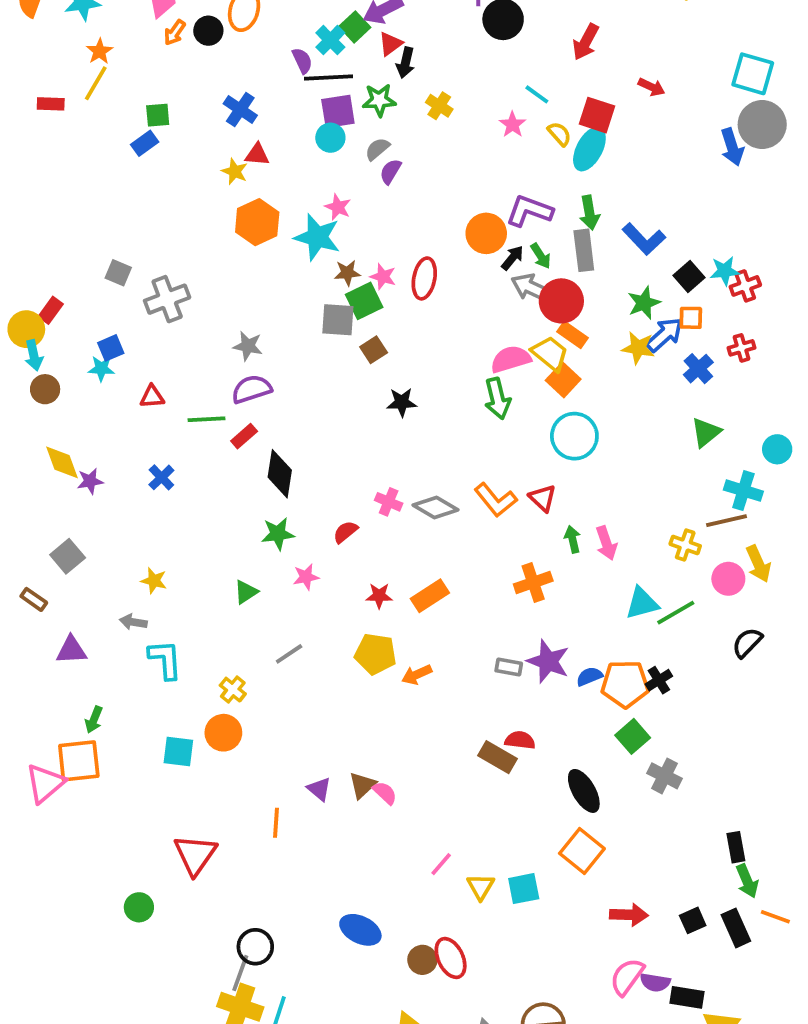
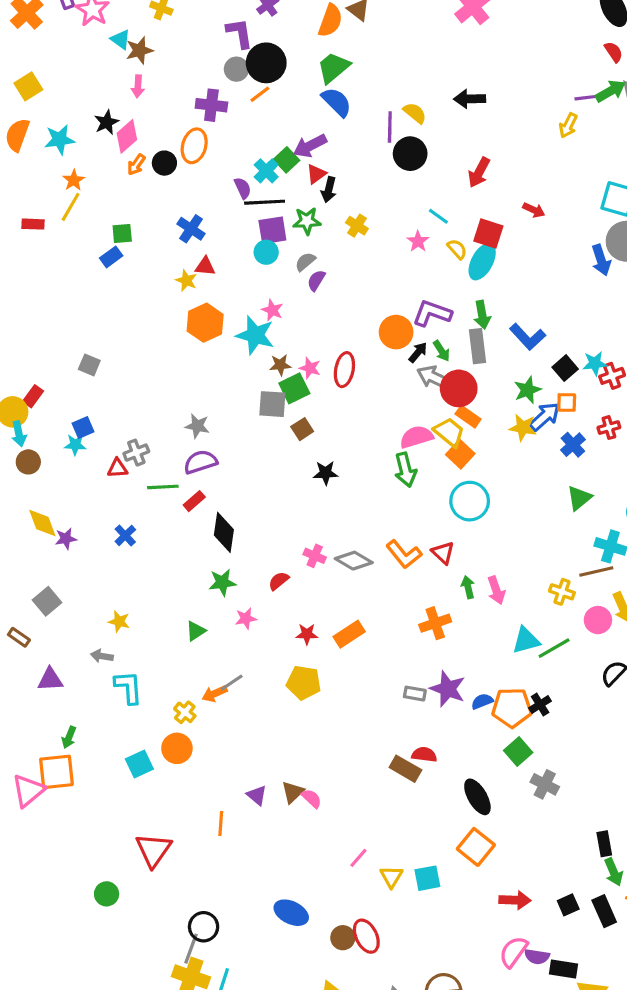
gray cross: (167, 299) -> (136, 453), moved, size x0.7
orange arrow: (417, 675) -> (215, 694), moved
cyan square: (178, 751) -> (139, 764), turned -32

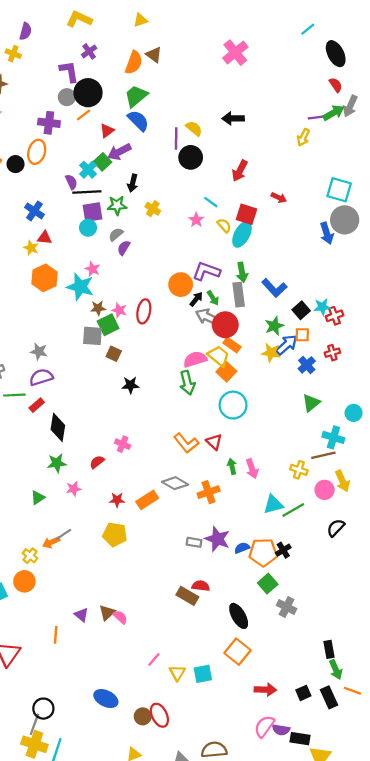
red triangle: (316, 174) -> (107, 131), moved
brown square: (302, 429) -> (114, 354), turned -32
gray diamond: (354, 561) -> (175, 483), moved

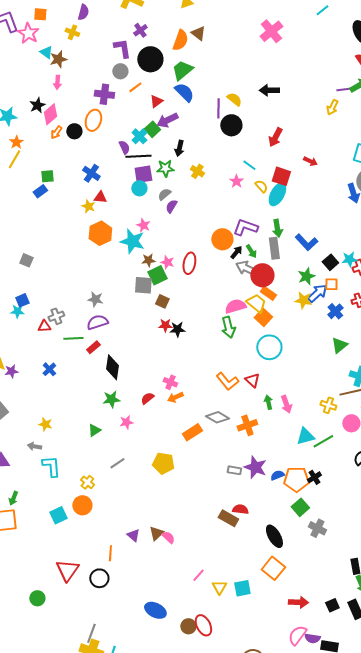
cyan line: (308, 29) -> (322, 10), moved
black circle: (88, 93) -> (150, 59), moved
red star: (117, 500) -> (165, 325), moved
orange arrow: (51, 542) -> (175, 397), moved
black circle: (43, 709) -> (99, 578), moved

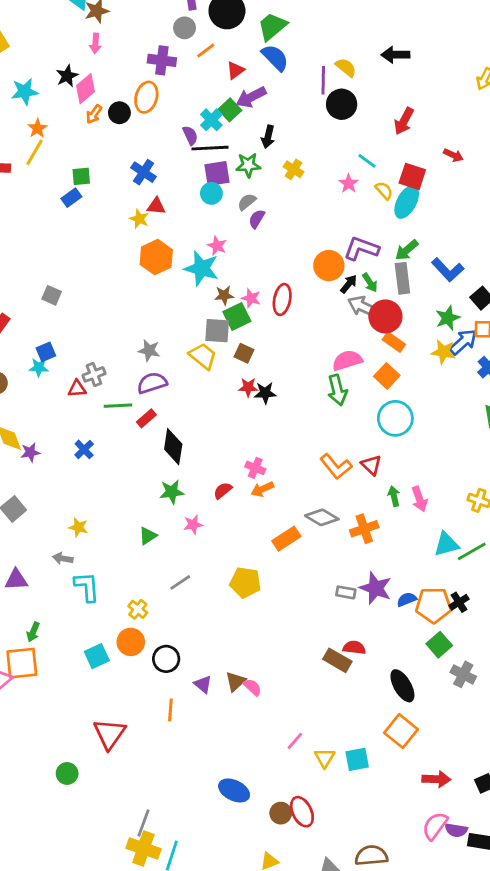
green arrow: (277, 228) -> (407, 250), turned 60
yellow trapezoid: (256, 303) -> (203, 356), moved
black circle: (99, 578) -> (166, 659), moved

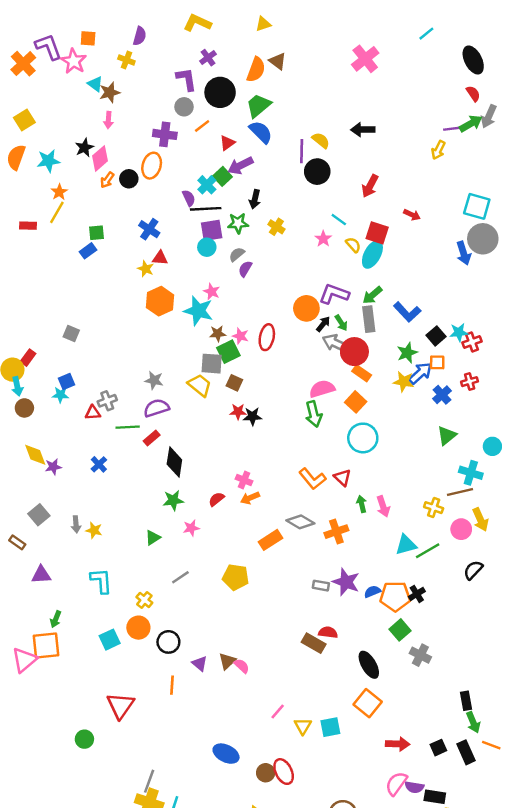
gray arrow: (63, 558) -> (76, 524), moved, turned -105

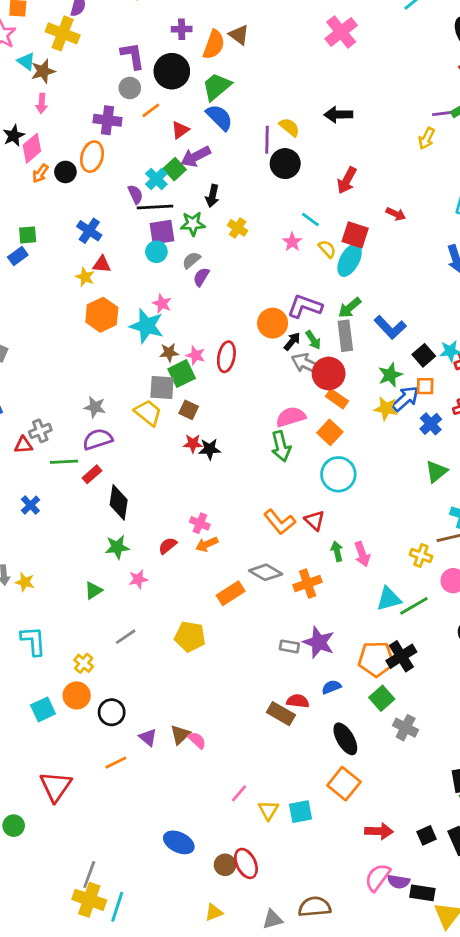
purple cross: (208, 58) -> (182, 29), moved, turned 35
yellow cross: (126, 60) -> (63, 33), size x1.6
blue semicircle: (372, 592) -> (331, 687), moved
black cross: (417, 594) -> (401, 656), size x1.5
orange line: (172, 685) -> (116, 763), turned 60

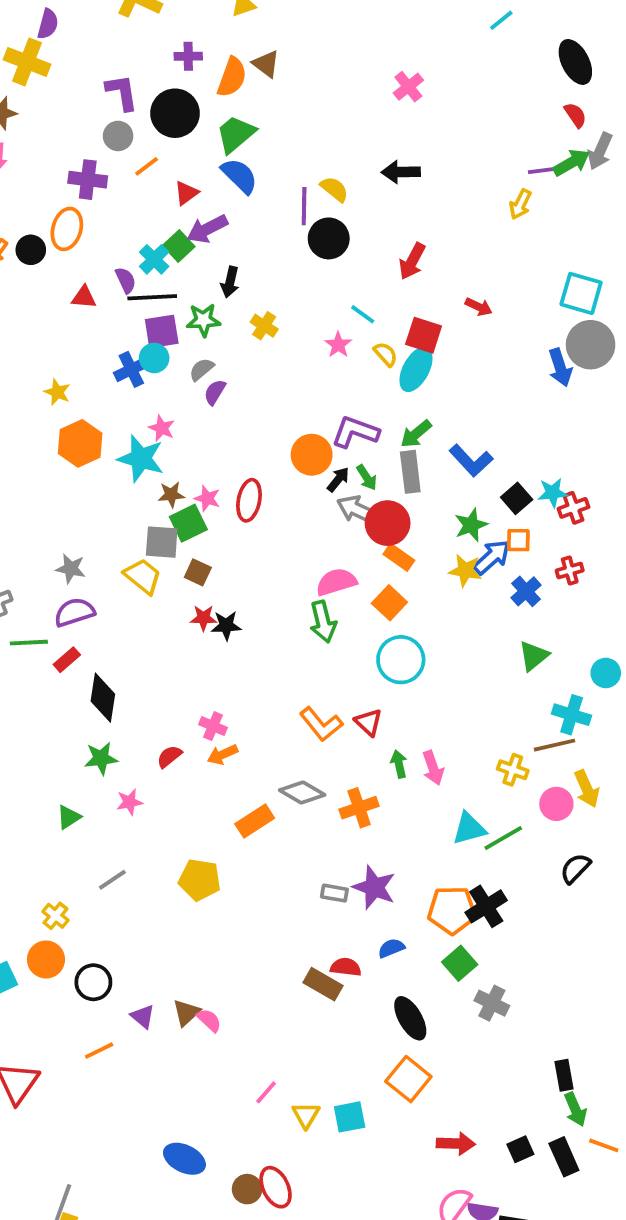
pink cross: (341, 32) -> (408, 87), moved, size x0.7
blue cross: (89, 231) -> (131, 369), moved, turned 30
red triangle: (102, 264) -> (84, 297), moved

